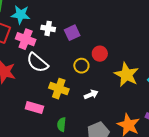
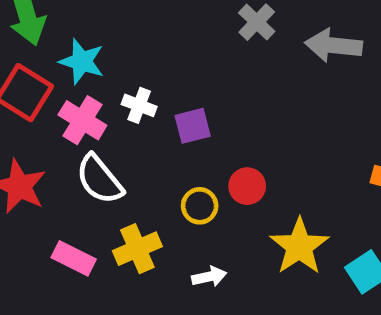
yellow cross: (59, 89) -> (137, 249), turned 36
pink rectangle: (34, 108) -> (74, 258), moved

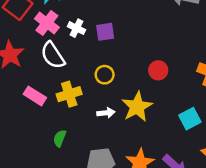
white cross: (139, 105) -> (77, 28), moved
red circle: (247, 186) -> (158, 70), moved
yellow star: (299, 246) -> (137, 107), moved

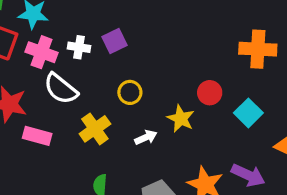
red circle: (158, 70) -> (210, 93), moved
pink rectangle: (35, 96) -> (37, 136), moved
yellow star: (137, 107) -> (181, 119), size x0.7

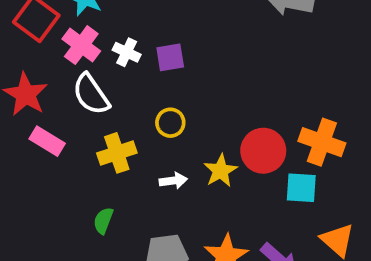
orange cross: (258, 49) -> (322, 142), moved
red circle: (210, 93) -> (263, 151), size x1.5
cyan square: (248, 113) -> (301, 188), turned 32

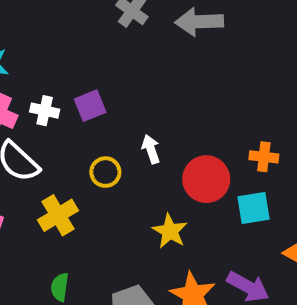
orange cross: (322, 142) -> (264, 157), size x0.6
yellow star: (221, 171) -> (170, 231), moved
white arrow: (173, 181) -> (151, 149), moved, turned -88

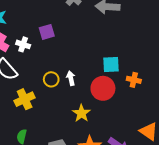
purple square: (90, 106) -> (47, 32), moved
white arrow: (151, 149) -> (71, 78), moved
cyan square: (253, 208) -> (111, 65), moved

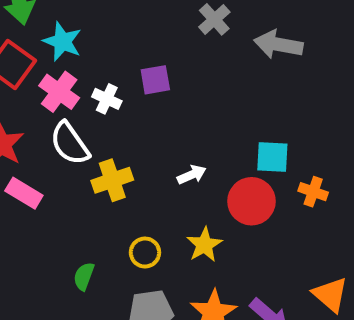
white arrow: (71, 78) -> (192, 175), turned 72
yellow circle: (51, 79) -> (145, 253), moved
yellow cross: (25, 99) -> (112, 180), moved

